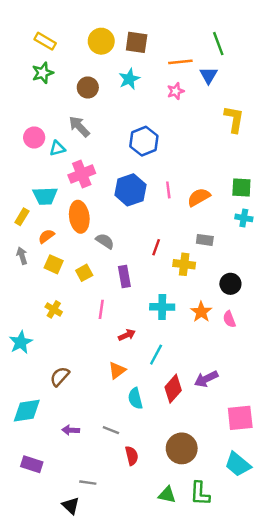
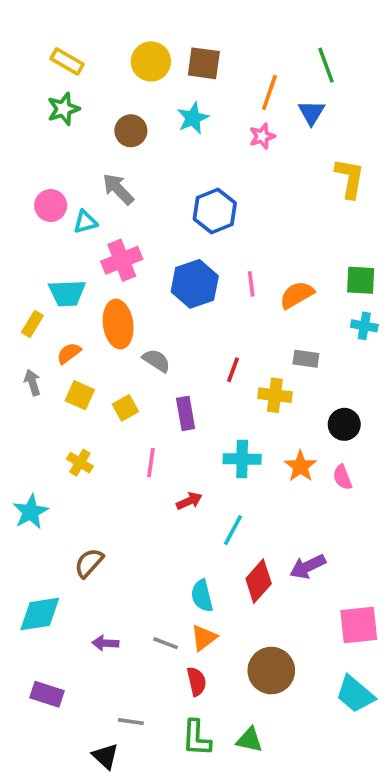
orange line: (180, 62) -> (269, 92), turned -65
orange triangle: (117, 370) -> (204, 638), moved
green L-shape: (200, 494) -> (197, 738), moved

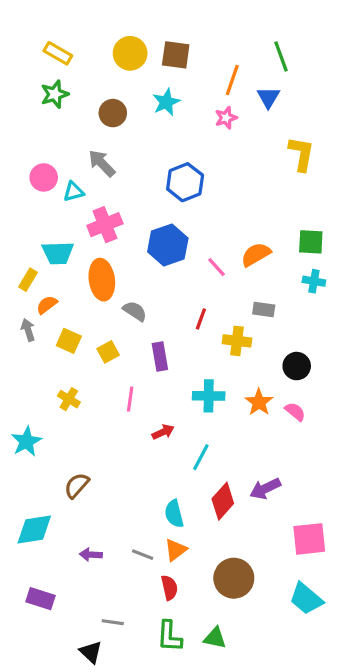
pink line: (251, 284) -> (217, 267), moved, turned -35
orange semicircle: (69, 353) -> (47, 305), moved
pink semicircle: (342, 477) -> (295, 412), turned 150

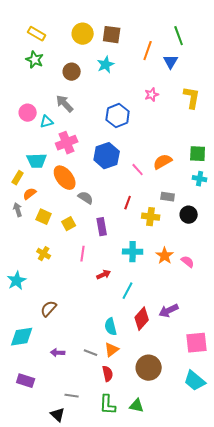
green star: (55, 94) -> (35, 60), turned -30
pink star: (226, 118) -> (152, 95), moved
orange ellipse: (102, 280) -> (65, 178), turned -30
black circle: (297, 366) -> (189, 215), moved

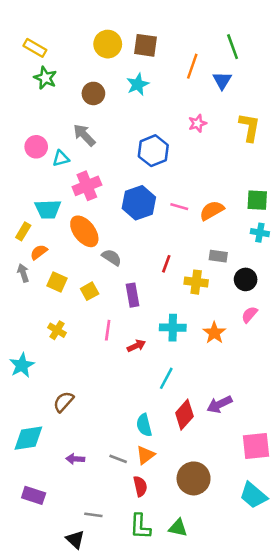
yellow rectangle: (37, 34) -> (35, 48), moved
pink line: (138, 170) -> (179, 207), moved, turned -32
pink semicircle: (188, 262) -> (249, 315), moved, turned -88
red arrow: (104, 275) -> (136, 346), moved

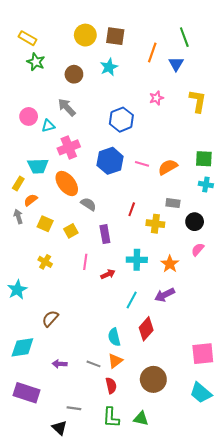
purple arrow: (220, 404) -> (165, 295), moved
purple rectangle: (34, 495) -> (27, 393), size x1.4

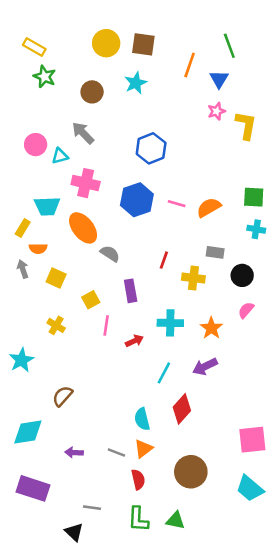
pink star: (156, 98) -> (216, 111), moved
pink cross: (69, 147) -> (86, 183), turned 35
orange semicircle: (31, 200) -> (38, 248), turned -144
yellow square: (71, 231) -> (91, 300), moved

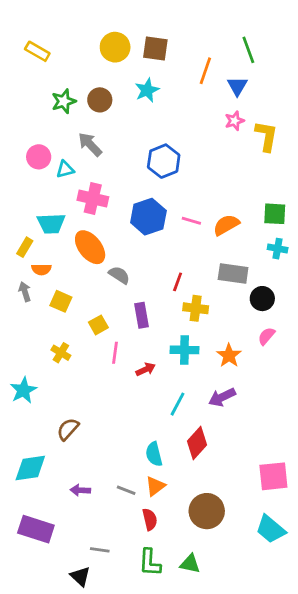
green star: (45, 77) -> (64, 101), moved, turned 30
gray rectangle: (215, 252) -> (233, 274), size x1.5
yellow cross: (193, 278) -> (196, 308), moved

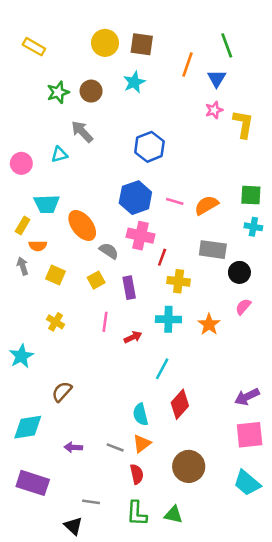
pink circle: (39, 157) -> (21, 163), moved
pink cross: (93, 199) -> (141, 236), moved
yellow square: (98, 325) -> (96, 280), moved
purple arrow: (222, 397) -> (247, 397), moved

